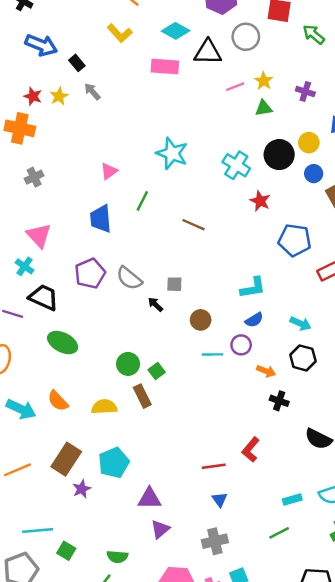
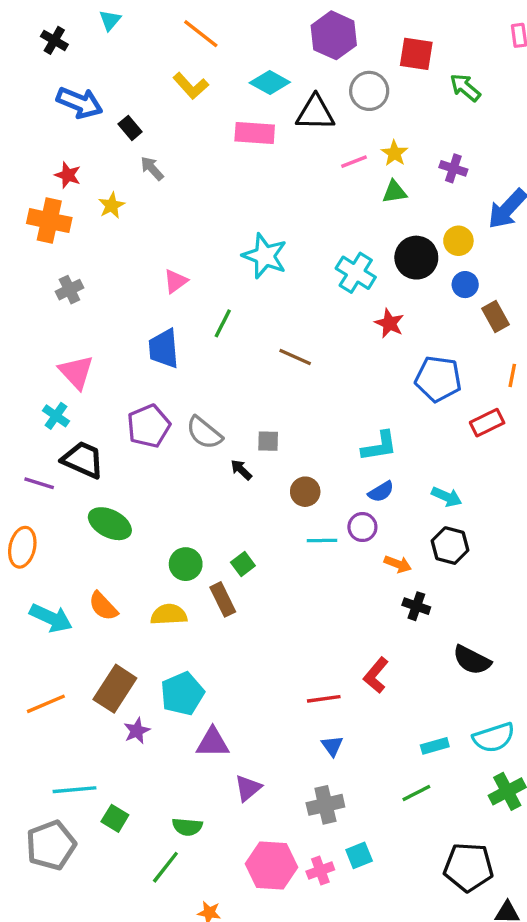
yellow star: (59, 96) -> (112, 205), moved
green circle: (128, 364) -> (186, 564), moved
purple triangle: (149, 498) -> (213, 743), moved

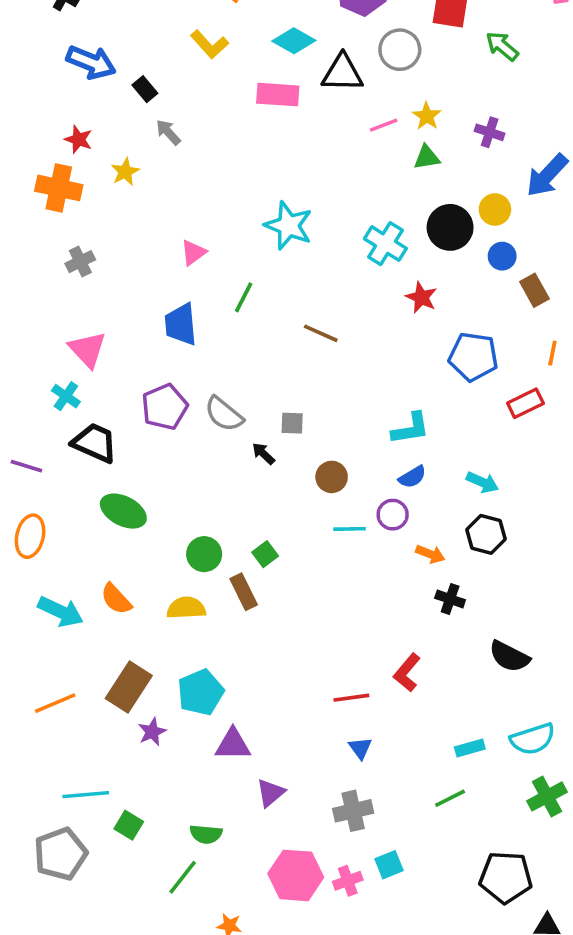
purple line: (39, 483) -> (26, 466), moved

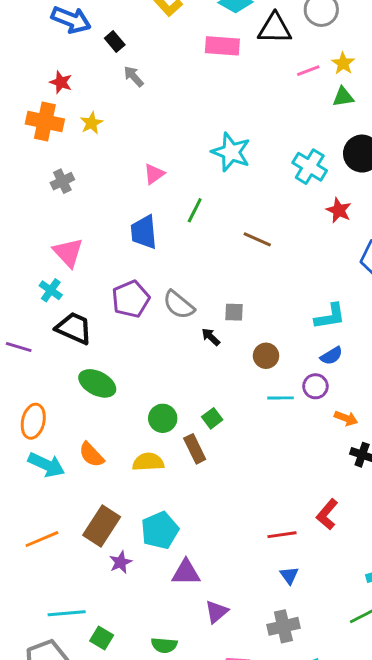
yellow star: (125, 172) -> (91, 123), moved
orange ellipse: (30, 536) -> (33, 421), moved

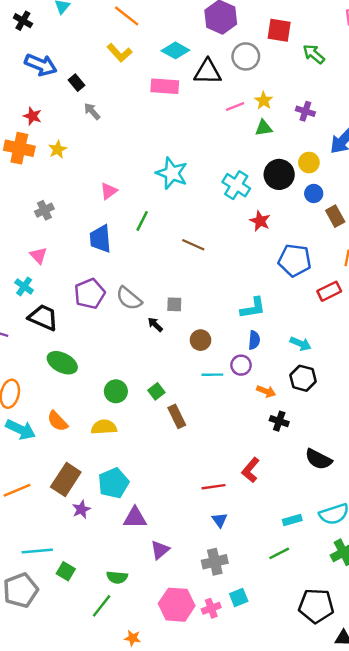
gray cross: (62, 181) -> (44, 210), moved
pink triangle: (68, 252) -> (38, 255), size x0.7
blue semicircle: (331, 356) -> (254, 340), turned -54
brown rectangle: (195, 449) -> (177, 416), moved

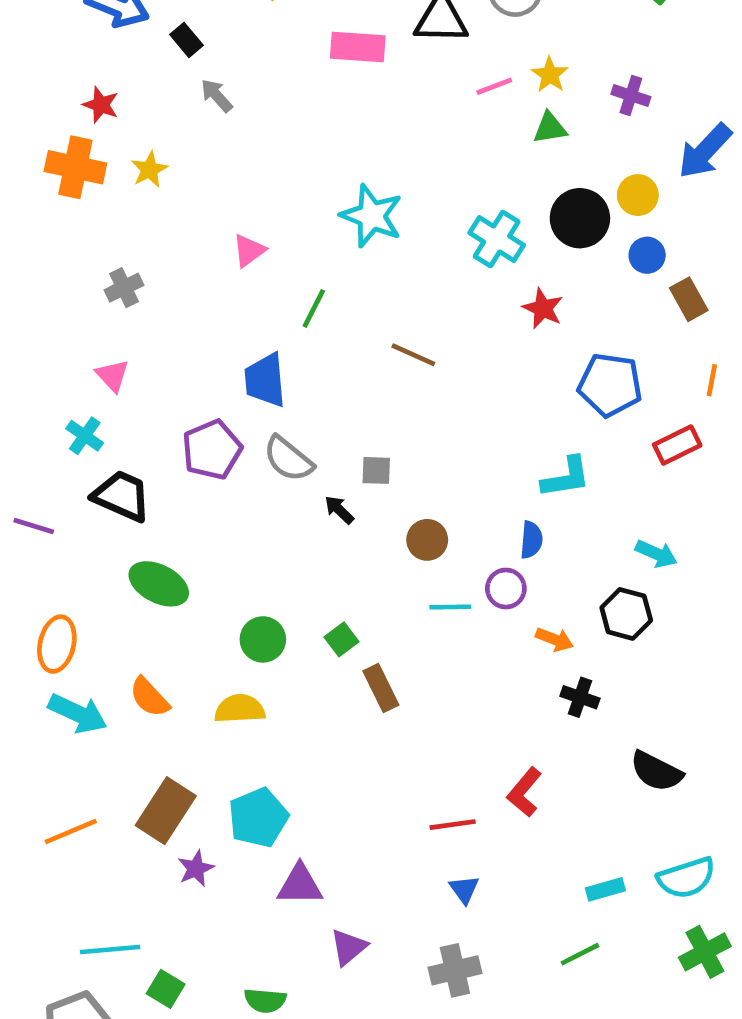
blue trapezoid: (100, 239) -> (265, 380), moved
cyan L-shape: (253, 308) -> (566, 477), moved
cyan arrow: (301, 344) -> (656, 554), moved

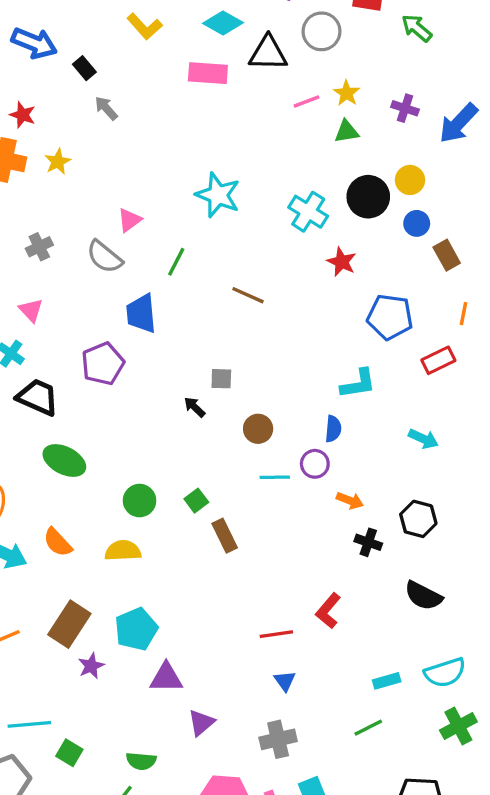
blue arrow: (705, 151) -> (458, 123), moved
gray semicircle: (288, 459) -> (104, 257), moved
black hexagon: (626, 614) -> (418, 519), moved

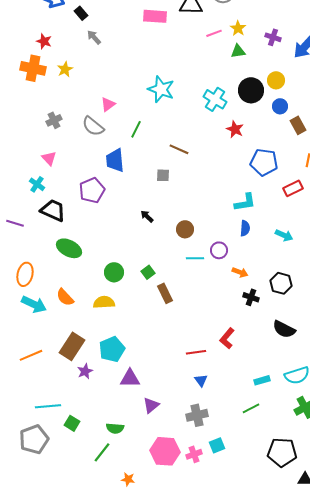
gray square: (221, 379) -> (163, 175), moved
blue semicircle: (333, 429) -> (245, 228), moved

